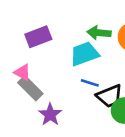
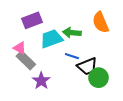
green arrow: (99, 33) -> (72, 33), moved
cyan trapezoid: (84, 54) -> (51, 39), moved

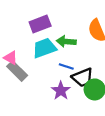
purple rectangle: (32, 20) -> (40, 24), moved
purple star: (41, 81) -> (61, 91), moved

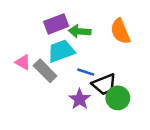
green arrow: (66, 41) -> (80, 31), moved
gray rectangle: (17, 71) -> (45, 71), moved

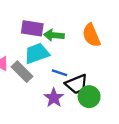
purple rectangle: (56, 24) -> (32, 28), turned 30

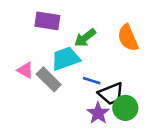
purple rectangle: (32, 28) -> (47, 21), moved
green arrow: (54, 35) -> (85, 38), turned -42
purple star: (54, 98) -> (98, 113), moved

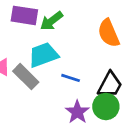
green arrow: (85, 38) -> (52, 21), moved
black trapezoid: (111, 94) -> (110, 85), moved, turned -40

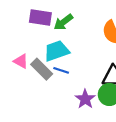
blue line: (71, 78) -> (61, 70), moved

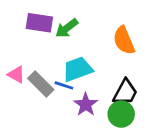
cyan trapezoid: (56, 51) -> (78, 69), moved
purple star: (85, 99) -> (86, 105), moved

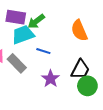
cyan trapezoid: (78, 69) -> (23, 35), moved
blue line: (64, 85) -> (43, 51), moved
green circle: (121, 114) -> (87, 86), moved

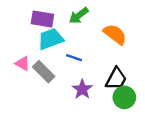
green arrow: (36, 21) -> (79, 16), moved
orange semicircle: (79, 31) -> (115, 34), turned 150

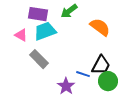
blue line: (74, 58) -> (83, 74), moved
pink triangle: (23, 63) -> (21, 35), moved
purple star: (82, 89) -> (66, 86), moved

